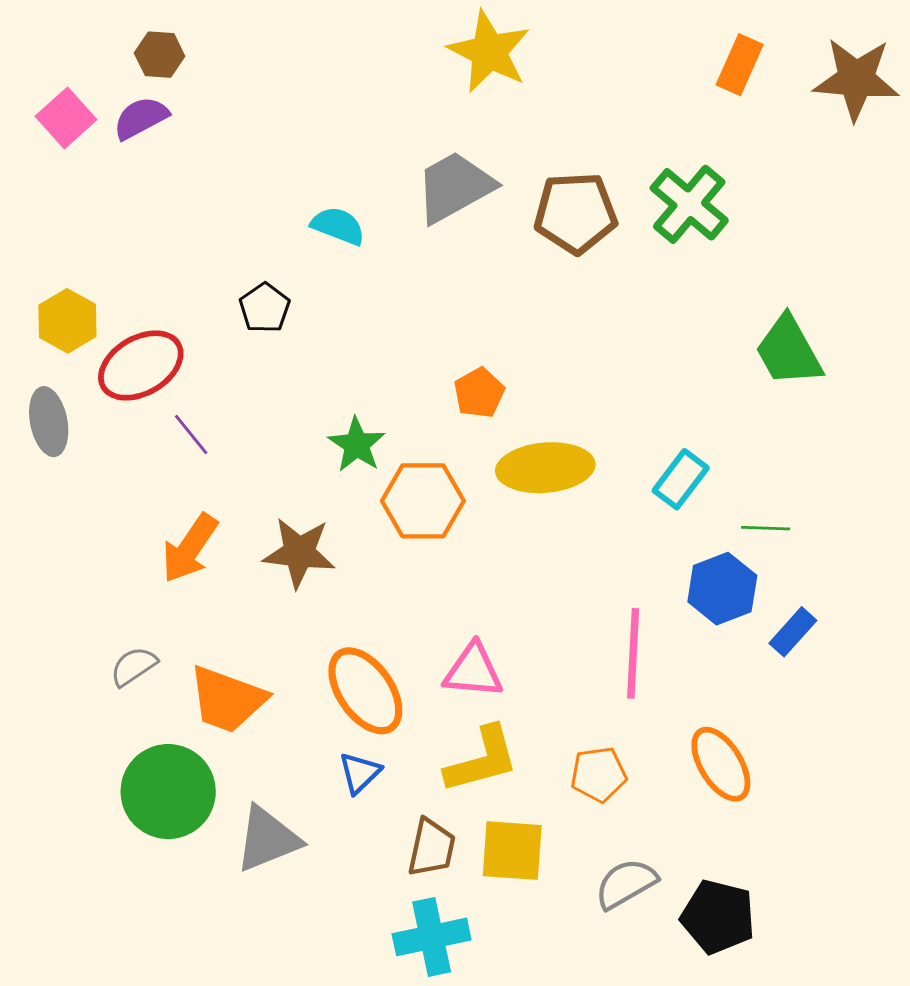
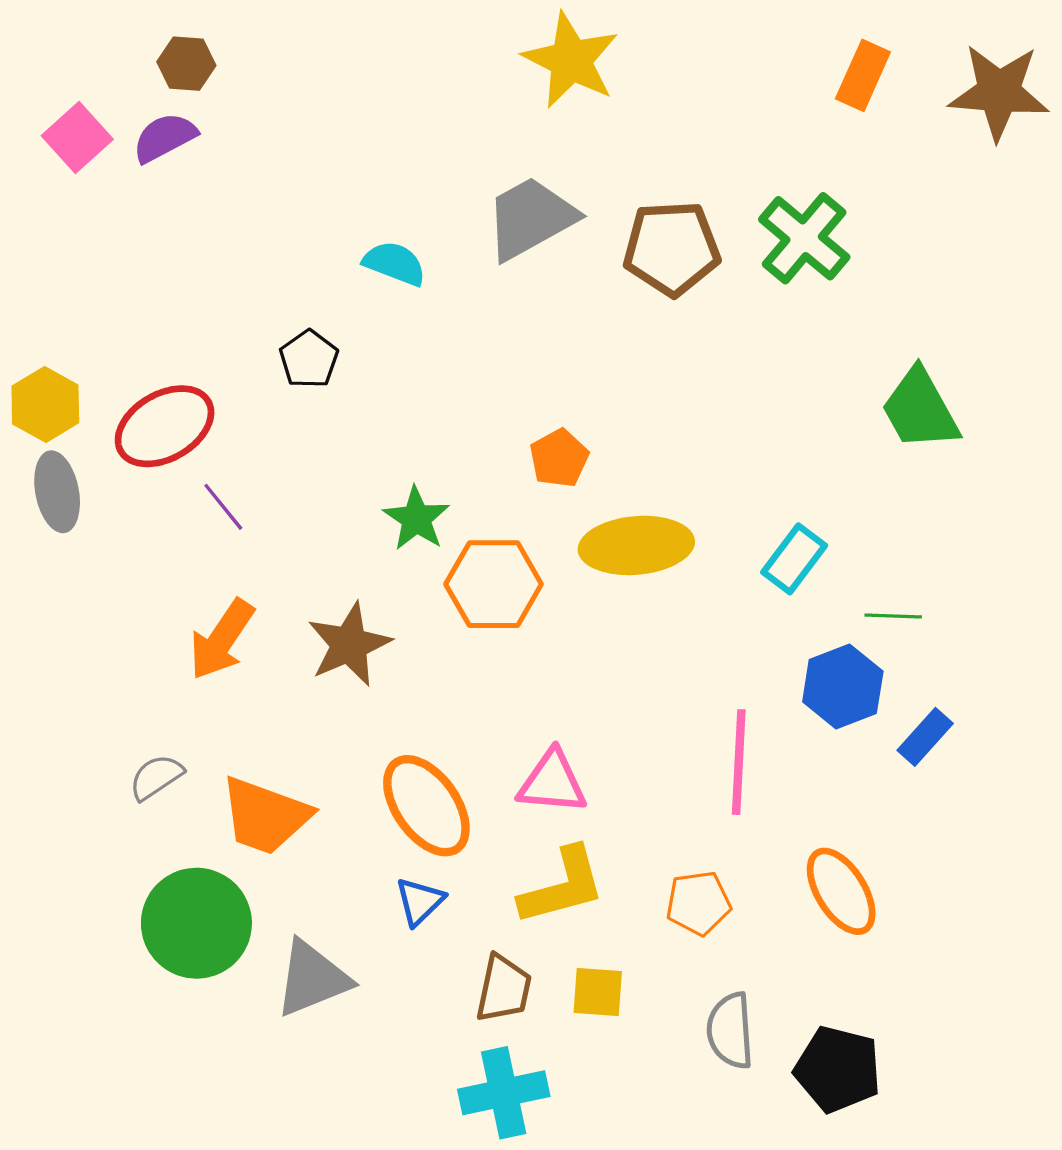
yellow hexagon: (67, 321) -> (45, 404), moved
brown star: (299, 553) -> (349, 645), turned -30
yellow square: (512, 851) -> (598, 992), size x0.7
gray semicircle: (626, 884) -> (730, 1031), turned -64

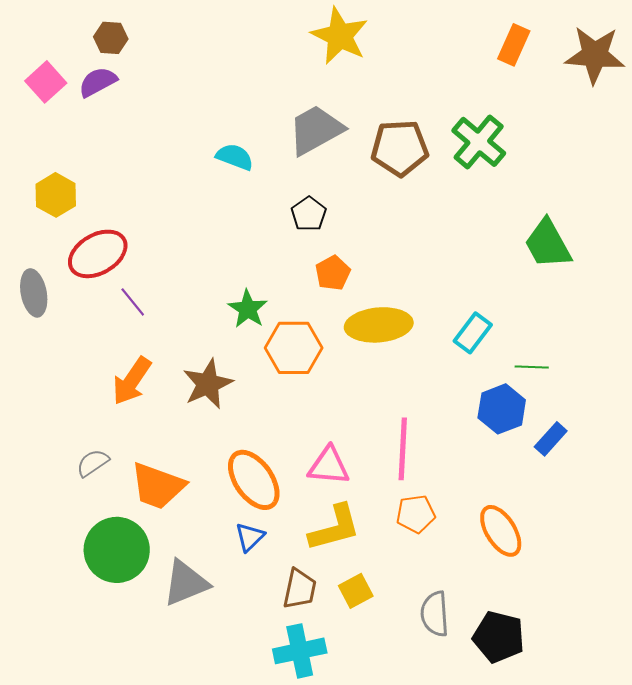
black pentagon: (309, 359) -> (309, 214), moved
yellow hexagon: (45, 404) -> (56, 195), moved
pink line: (739, 762) -> (403, 449), moved
orange pentagon: (698, 903) -> (416, 514), moved
yellow square: (598, 992) -> (356, 591), turned -32

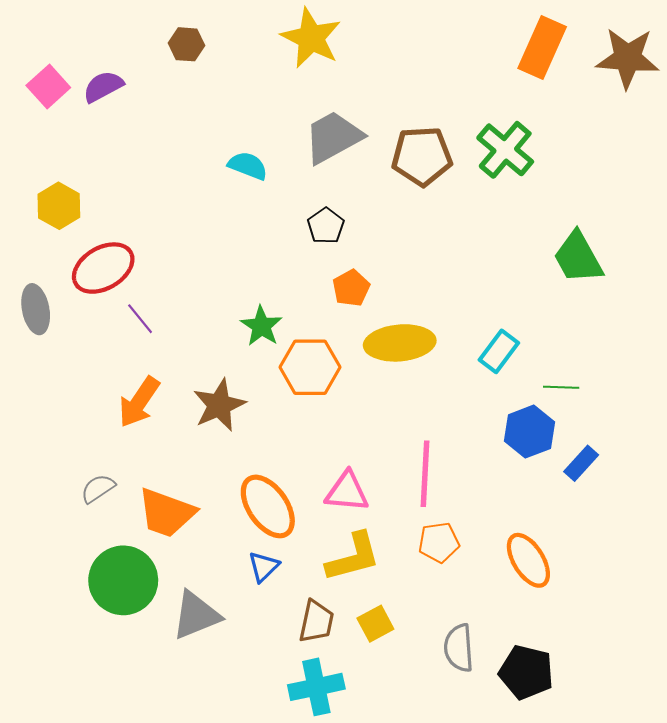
yellow star: (340, 36) -> (311, 38), moved
brown hexagon: (111, 38) -> (187, 44), moved
orange rectangle: (514, 45) -> (542, 47), size x1.4

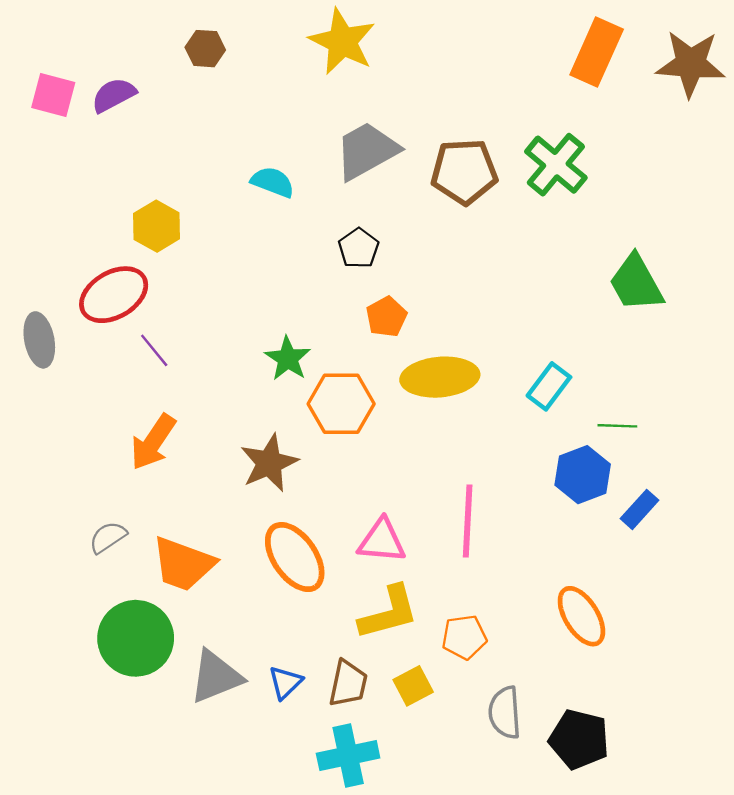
pink square: (48, 87) -> (53, 95), turned -33
yellow hexagon: (59, 206) -> (157, 226), moved
brown star: (219, 405) -> (269, 463), moved
orange pentagon: (439, 542) -> (464, 637), moved
blue triangle: (264, 567) -> (285, 682), moved

